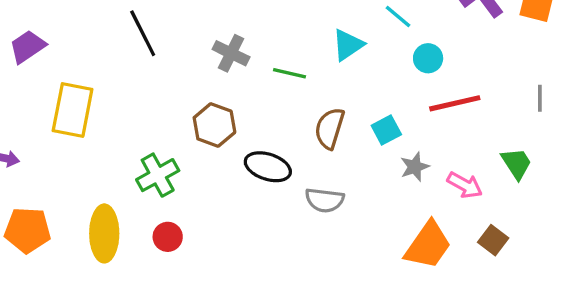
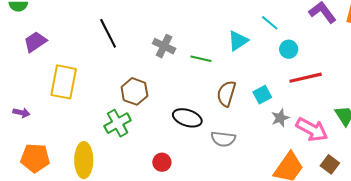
brown hexagon: (214, 125) -> (134, 91), moved
pink arrow: (465, 185) -> (312, 129), size x1.4
red circle: (168, 237) -> (162, 162), moved

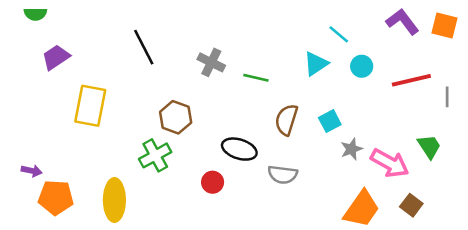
cyan triangle: (238, 41) -> (316, 64), moved
red line: (306, 78) -> (411, 80), moved
purple arrow: (21, 113) -> (32, 171), moved
red circle: (162, 162) -> (213, 182), moved

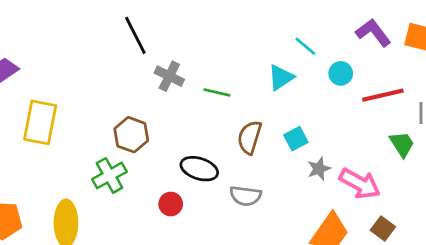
black line: (144, 47) -> (135, 35), moved
cyan circle: (362, 66) -> (341, 73), moved
green trapezoid: (429, 147) -> (402, 144), moved

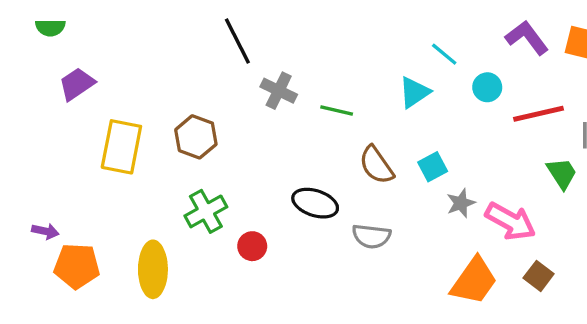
brown hexagon: (131, 135) -> (196, 137), moved
brown semicircle: (250, 137) -> (376, 165), turned -52
red circle: (171, 204) -> (252, 246), moved

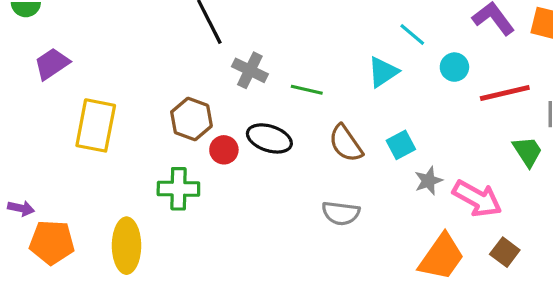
brown hexagon: (196, 137) -> (191, 119), moved
black ellipse: (315, 203) -> (269, 138), moved
green cross: (206, 211) -> (178, 189), turned 30
red circle: (252, 246) -> (224, 150), moved

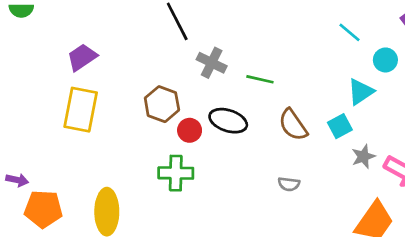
purple trapezoid: (52, 64) -> (82, 57), moved
cyan triangle: (383, 72) -> (361, 92), moved
green cross: (178, 189) -> (176, 173), moved
gray semicircle: (341, 213) -> (289, 184), size x0.7

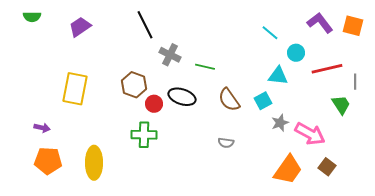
purple trapezoid: (82, 57) -> (80, 27), moved
cyan triangle: (361, 92) -> (278, 76), turned 40
purple arrow: (17, 180) -> (42, 128), moved

